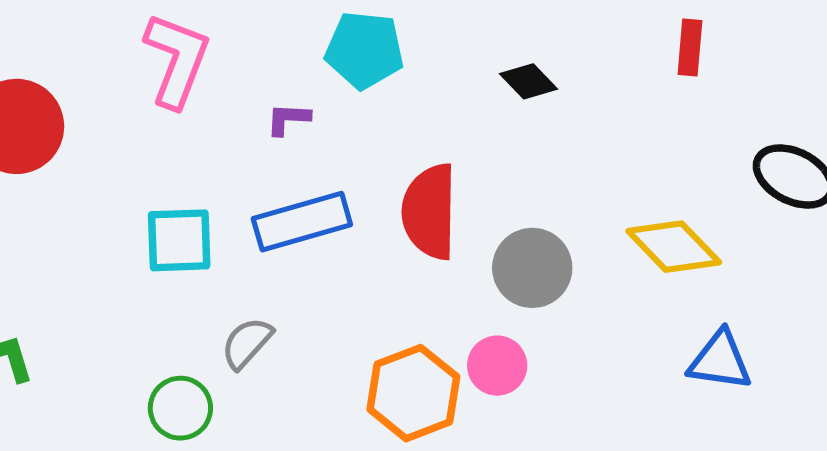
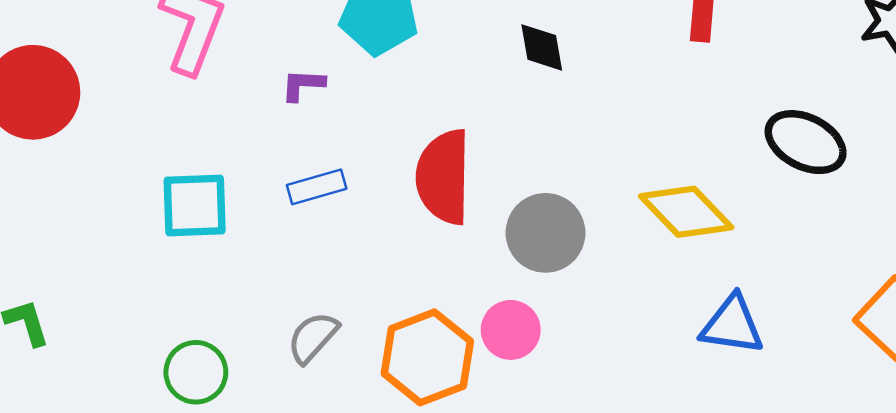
black diamond: (528, 81) -> (542, 47), turned 34
blue rectangle: (302, 222) -> (317, 187), size x0.6
gray semicircle: (247, 343) -> (313, 337), moved

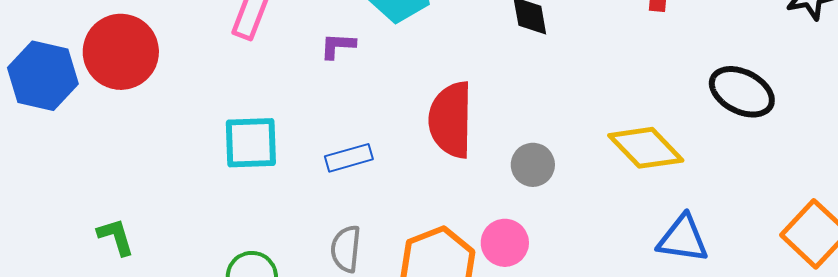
blue rectangle: (317, 187) -> (349, 158), moved
gray circle: (546, 233) -> (533, 165), size x0.7
gray semicircle: (313, 337) -> (346, 249), turned -36

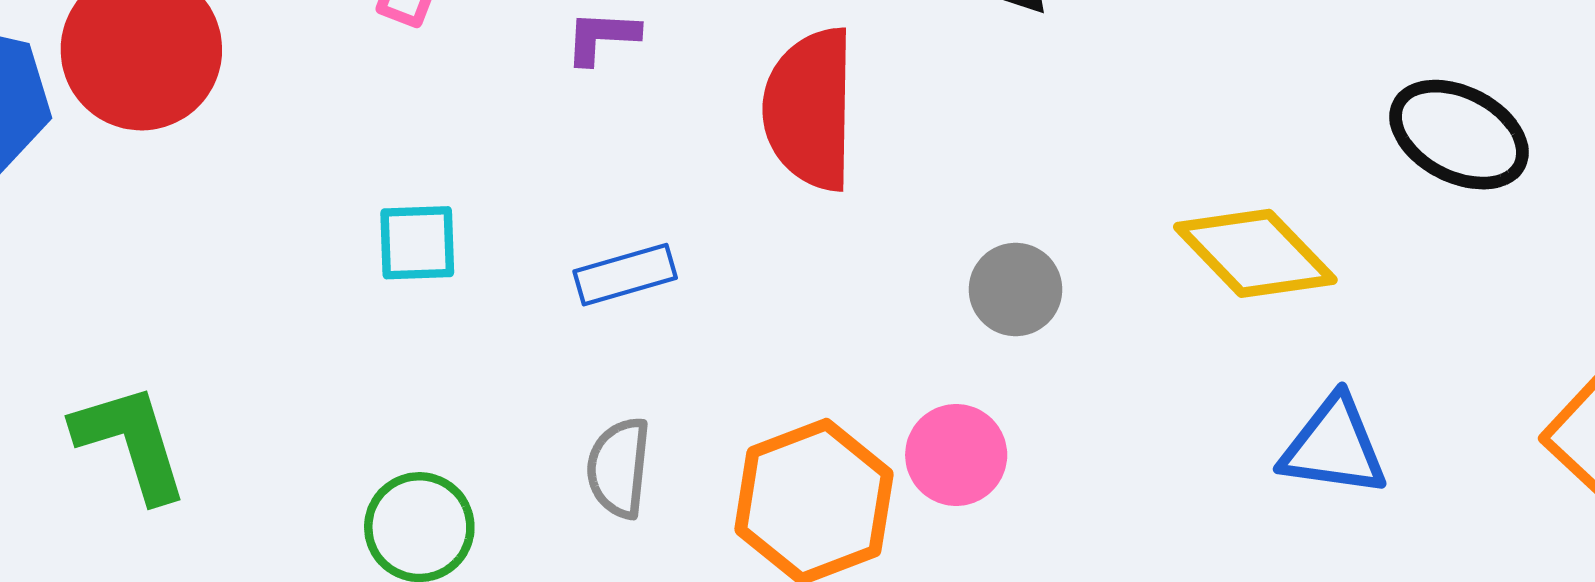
red semicircle: (451, 120) -> (810, 109), moved
cyan square: (251, 143) -> (417, 243), size x0.7
green L-shape: (116, 237) -> (131, 442), size x1.5

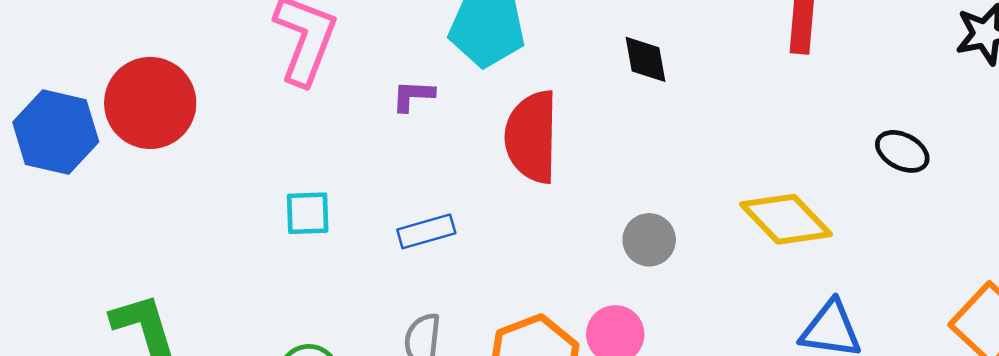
black ellipse: (1459, 135) -> (902, 151), size x0.7

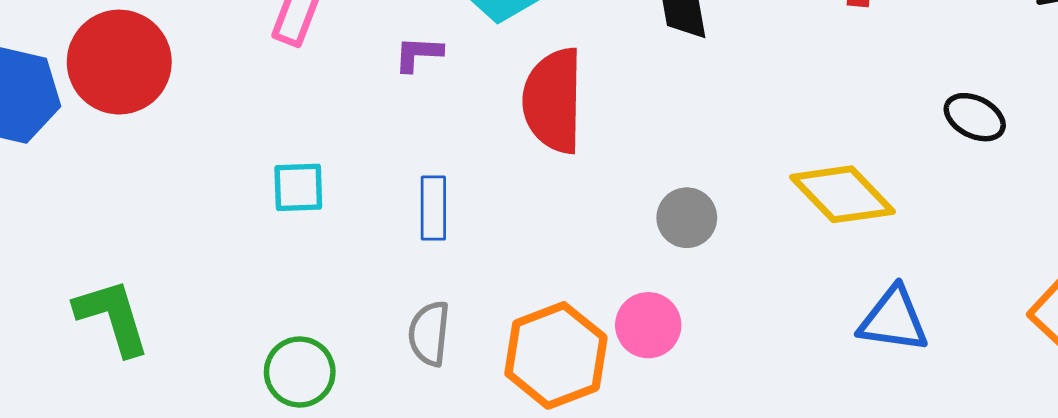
blue rectangle: (426, 231) -> (433, 208), turned -74

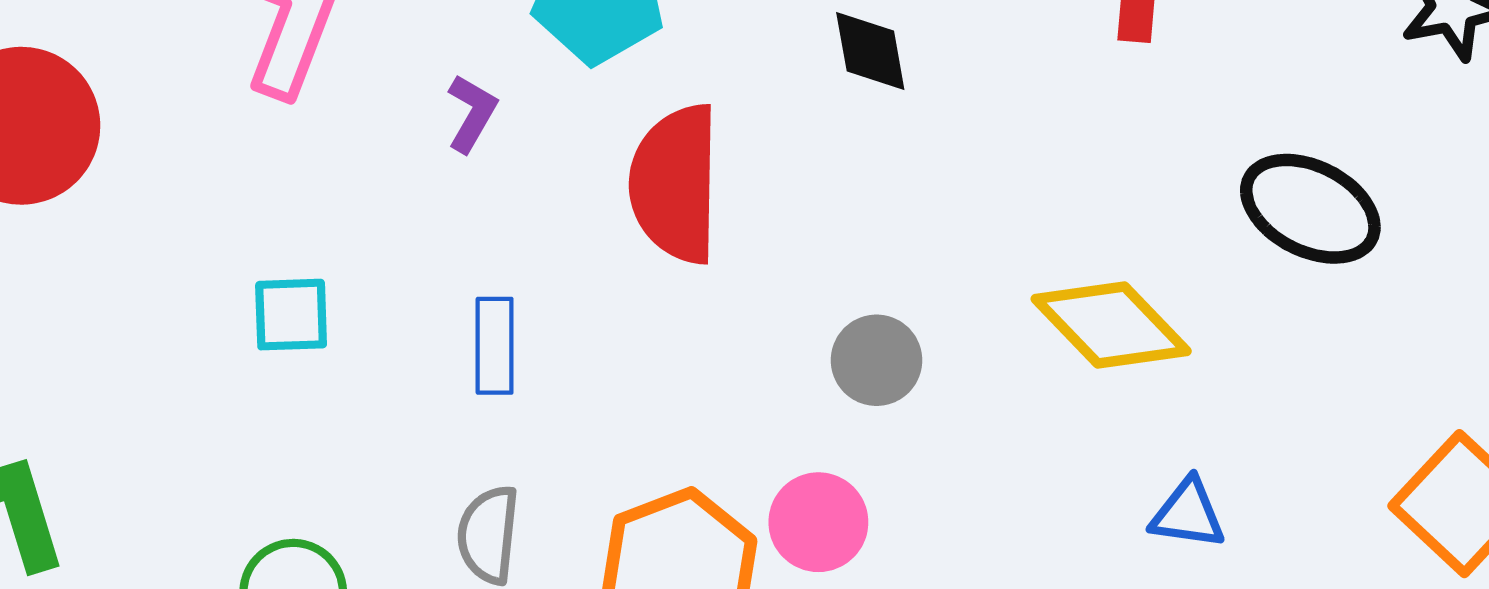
purple L-shape: (418, 54) -> (472, 113), turned 117
black ellipse: (975, 117) -> (1310, 209), size x1.5
blue triangle: (893, 320) -> (1188, 514), size x0.7

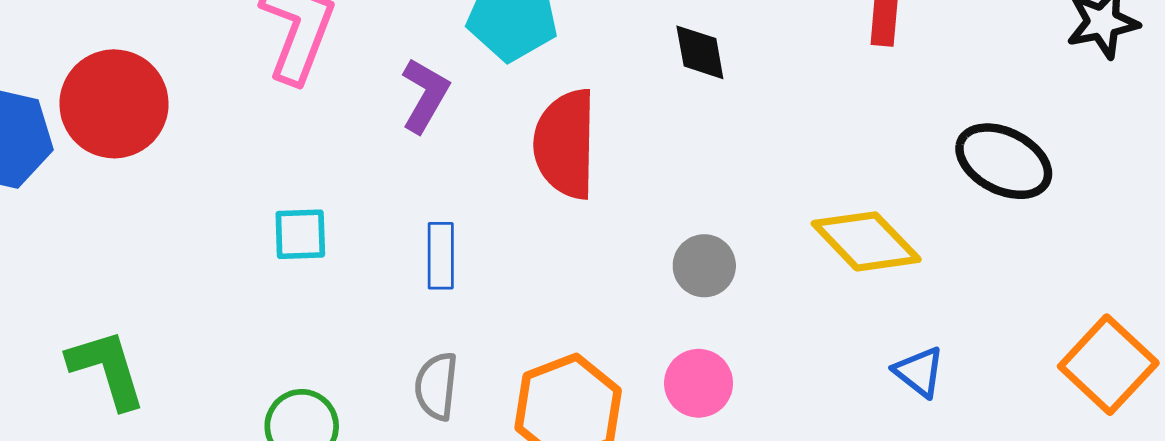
purple L-shape: (472, 113) -> (425, 95), size x1.4
blue triangle: (1188, 514) -> (919, 372), turned 30
pink circle: (818, 522) -> (699, 383), moved

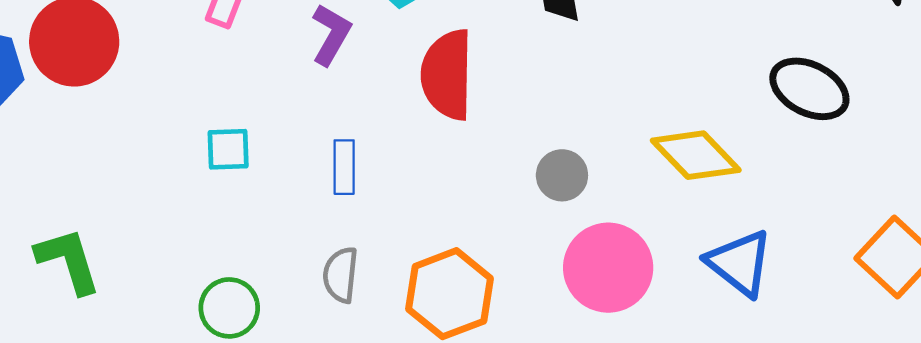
blue triangle: (919, 372) -> (740, 263), size x1.6
pink circle: (699, 383) -> (608, 268), moved, size x1.6

